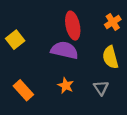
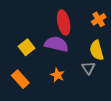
yellow square: (15, 40) -> (26, 47), moved
gray triangle: (101, 88) -> (88, 68), moved

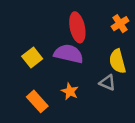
gray triangle: (88, 68) -> (107, 83), turned -32
orange rectangle: (20, 79) -> (37, 101), moved

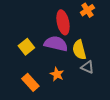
orange cross: (120, 24) -> (87, 10), moved
yellow semicircle: (118, 61) -> (79, 50), moved

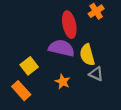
yellow square: (26, 47) -> (29, 66), moved
orange rectangle: (30, 82) -> (21, 91), moved

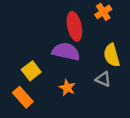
yellow semicircle: (87, 55) -> (112, 55), moved

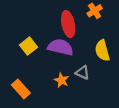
yellow square: (31, 71) -> (29, 46), moved
gray triangle: (103, 79) -> (82, 73), moved

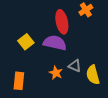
yellow semicircle: (102, 50) -> (93, 75), moved
orange rectangle: (21, 89) -> (19, 81), turned 48

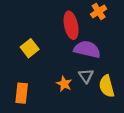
purple semicircle: (55, 43) -> (87, 49), moved
gray triangle: (75, 66) -> (86, 76), turned 32

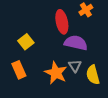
orange star: (64, 84) -> (56, 73), size x1.6
orange rectangle: (22, 93) -> (19, 70), moved, turned -30

